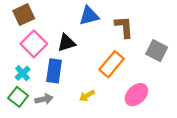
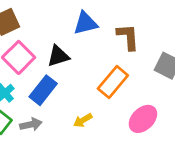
blue rectangle: (54, 71) -> (43, 90), turned 30

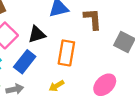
orange rectangle: (113, 82) -> (66, 53), moved, turned -30

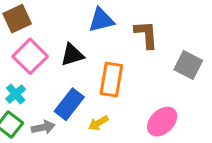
blue rectangle: (25, 62) -> (69, 104), moved

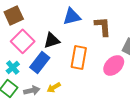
blue rectangle: (69, 104) -> (40, 62), moved
pink ellipse: (162, 122) -> (114, 65), moved
yellow arrow: (98, 123) -> (54, 87), moved

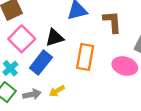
pink ellipse: (114, 65) -> (125, 66), turned 60

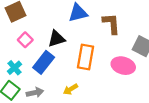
pink square: (22, 39) -> (25, 40), size x0.6
yellow arrow: (57, 91) -> (70, 89), moved

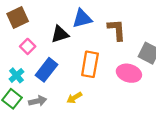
black triangle: (56, 39) -> (60, 34), moved

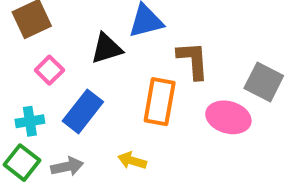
brown L-shape: (117, 30) -> (193, 60), moved
cyan cross: (16, 75) -> (30, 121), turned 32
yellow arrow: (74, 98) -> (132, 161), turned 48

